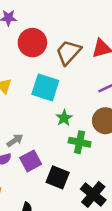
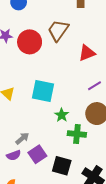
red circle: (32, 43) -> (30, 42), moved
brown trapezoid: (68, 52) -> (58, 30), moved

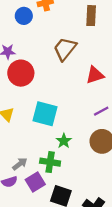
red circle: (30, 42) -> (21, 73), moved
green cross: (77, 134) -> (50, 162), moved

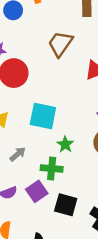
gray arrow: (20, 164) -> (18, 154), moved

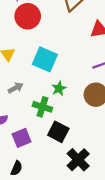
purple square: (37, 191) -> (22, 138), moved
black square: (66, 205) -> (58, 132), moved

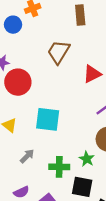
green star: (59, 88) -> (87, 159), moved

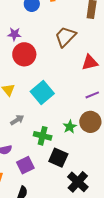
cyan square: (48, 119) -> (42, 93), turned 30
green star: (87, 159) -> (70, 127), moved

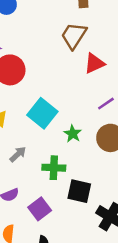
brown trapezoid: (65, 37) -> (74, 36), moved
green star: (70, 127) -> (73, 134), moved

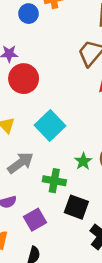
green star: (73, 134) -> (83, 161), moved
gray arrow: (18, 154) -> (20, 163), size x1.5

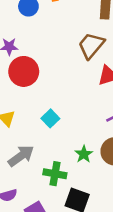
cyan square: (50, 126) -> (50, 118), size x0.6

